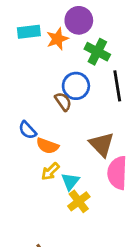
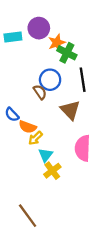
purple circle: (79, 20) -> (39, 28), moved
orange star: (57, 39) -> (57, 43), moved
brown triangle: (102, 144) -> (70, 110), moved
yellow arrow: (50, 171) -> (35, 138), moved

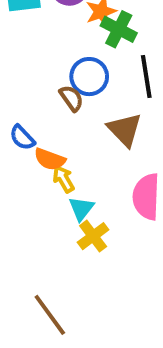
yellow arrow: (35, 138) -> (64, 179), turned 104

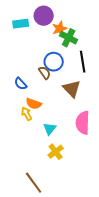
blue semicircle: (22, 138) -> (21, 84), moved
yellow arrow: (64, 179) -> (27, 114), moved
yellow cross: (93, 236) -> (56, 152), moved

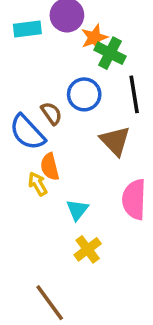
brown semicircle: (45, 73) -> (51, 113), moved
blue semicircle: (21, 84) -> (27, 132), size x1.6
orange semicircle: (34, 104) -> (50, 167), turned 56

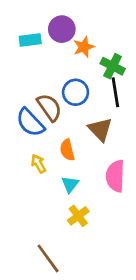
green cross: (110, 53) -> (113, 66), moved
brown semicircle: (51, 113) -> (49, 107), size x1.5
orange semicircle: (50, 167) -> (67, 150), moved

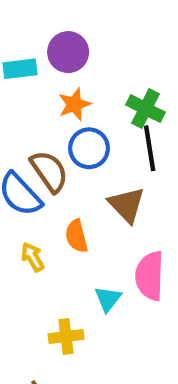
orange star: (84, 47) -> (74, 104), moved
cyan triangle: (70, 184) -> (108, 299), moved
yellow cross: (78, 216) -> (66, 336), moved, turned 30

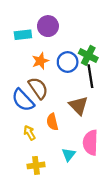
orange star: (74, 104) -> (40, 61), moved
blue circle: (89, 148) -> (68, 62), moved
yellow cross: (66, 336) -> (36, 165), moved

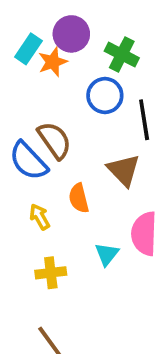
cyan rectangle: (23, 35) -> (28, 49), turned -49
green cross: (88, 55) -> (122, 54), moved
orange star: (40, 61) -> (53, 62), moved

